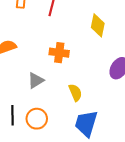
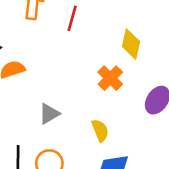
orange cross: (59, 53) -> (110, 78), moved, turned 36

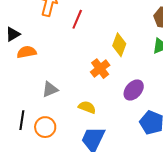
yellow semicircle: (100, 130) -> (87, 107), turned -54

